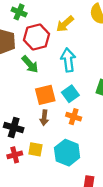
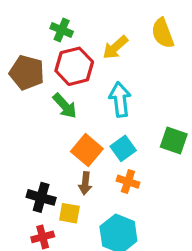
green cross: (19, 12) -> (62, 30), moved
orange square: (45, 95) -> (87, 150), turned -36
yellow square: (35, 149) -> (69, 213), moved

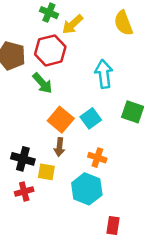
green cross: (62, 30) -> (49, 13), moved
yellow arrow: (115, 47) -> (72, 24), moved
cyan arrow: (120, 99) -> (104, 74), moved
orange cross: (128, 182) -> (97, 158), moved

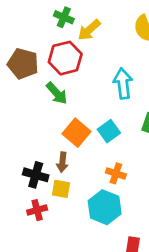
brown arrow: (59, 147) -> (62, 162), moved

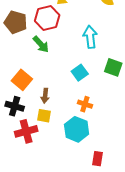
orange square: (76, 133) -> (22, 80), moved
black cross: (36, 175) -> (15, 106), moved
red cross: (37, 210) -> (26, 131), size x1.5

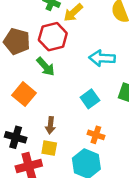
cyan arrow: (90, 37) -> (102, 58), turned -80
orange square: (22, 80) -> (24, 94), moved

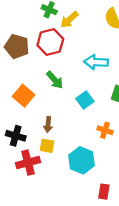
green arrow: (46, 67) -> (55, 80), moved
orange cross: (96, 135) -> (105, 130), moved

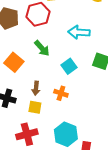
orange cross: (105, 130) -> (61, 93), moved
cyan hexagon: (82, 160) -> (66, 134), moved
red cross: (28, 163) -> (27, 134), moved

